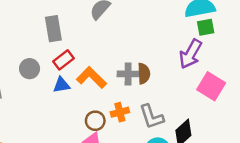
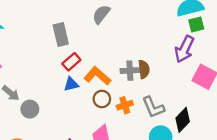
gray circle: (30, 69) -> (30, 109), moved
brown circle: (95, 121) -> (102, 99), moved

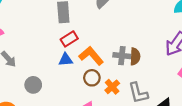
orange cross: (125, 105) -> (112, 87), turned -32
gray circle: (30, 109) -> (33, 85), moved

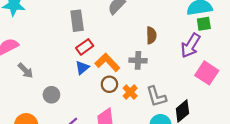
brown semicircle: (135, 57) -> (151, 35), moved
blue triangle: (66, 60) -> (82, 68), turned -32

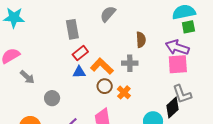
purple arrow: (191, 45) -> (177, 47), turned 80
blue triangle: (82, 68) -> (79, 72), turned 40
pink square: (207, 73) -> (178, 64), moved, turned -35
gray L-shape: (156, 97) -> (182, 94), moved

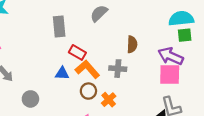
red rectangle: (80, 53) -> (77, 52), moved, turned 63

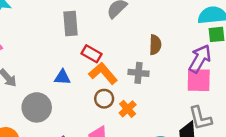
purple arrow: (171, 56) -> (200, 59), turned 95
blue triangle: (62, 73) -> (62, 77), moved
gray circle: (30, 99) -> (37, 107), size x1.5

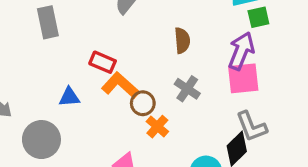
gray rectangle: (71, 23) -> (48, 22), moved
gray cross: (138, 73) -> (187, 89), moved, turned 36
brown circle: (104, 99) -> (143, 103), moved

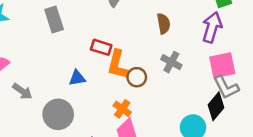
pink square: (243, 78) -> (222, 65), moved
orange L-shape: (120, 85) -> (117, 65), turned -112
orange cross: (157, 127) -> (122, 109), moved

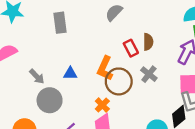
red rectangle: (101, 47) -> (131, 48), moved, turned 35
brown circle: (137, 77) -> (119, 81), size x1.6
gray arrow: (22, 91) -> (37, 76), moved

